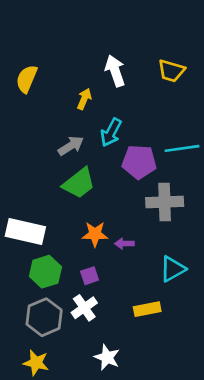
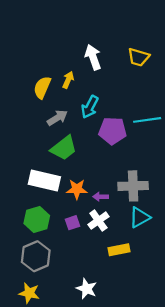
yellow semicircle: (27, 79) -> (42, 87), moved
gray cross: (165, 202) -> (133, 186), moved
white rectangle: (25, 231) -> (44, 181), moved
white cross: (84, 308) -> (98, 221), moved

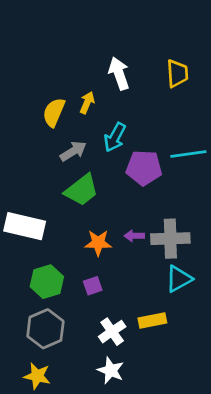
yellow trapezoid: (138, 57) -> (177, 73), turned -110
white rectangle: (44, 181) -> (25, 226), moved
purple arrow: (101, 197) -> (134, 236), moved
white cross: (98, 221) -> (112, 332), moved

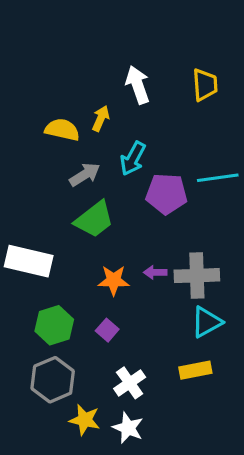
yellow semicircle: (54, 112) -> (62, 130), turned 80
purple square: (93, 286) -> (107, 330), turned -30
yellow rectangle: (152, 320) -> (195, 370), moved
yellow star: (37, 376) -> (85, 420), moved

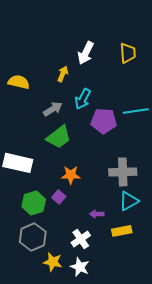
white arrow: (138, 85) -> (86, 53), turned -135
yellow semicircle: (62, 130) -> (19, 82), moved
purple arrow: (155, 272) -> (97, 214), moved
purple square: (107, 330) -> (59, 197), moved

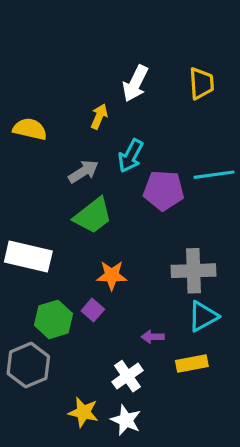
gray hexagon: (33, 237) -> (28, 365), moved

